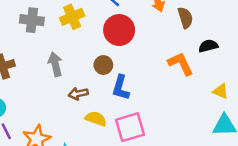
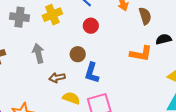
red circle: (119, 30) -> (91, 26), size x0.6
orange L-shape: (181, 64) -> (141, 54), turned 125

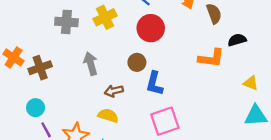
red circle: (91, 26) -> (151, 28), size x1.5
yellow semicircle: (71, 98) -> (108, 116), moved

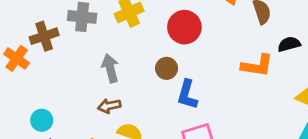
brown cross: (40, 68) -> (44, 36), moved
brown arrow: (114, 91) -> (109, 106), moved

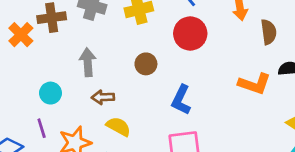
gray arrow: (110, 68) -> (88, 62), moved
brown circle: (167, 68) -> (146, 64), moved
cyan circle: (42, 120) -> (51, 93), moved

